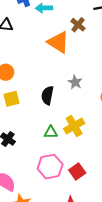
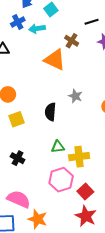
yellow cross: (74, 126) -> (79, 157), moved, turned 30
red square: (77, 172) -> (85, 192), moved

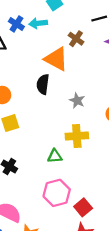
blue cross: (18, 22) -> (16, 24), moved, turned -32
black semicircle: (50, 112) -> (43, 84), moved
yellow cross: (79, 157) -> (77, 136), moved

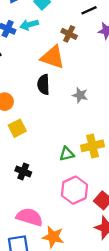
yellow cross: (77, 136) -> (93, 146), moved

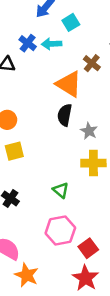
black semicircle: (43, 84) -> (65, 115), moved
yellow cross: (93, 146) -> (93, 163), moved
green triangle: (67, 154) -> (61, 190), turned 42

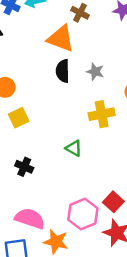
gray star: (89, 131) -> (95, 72), moved
pink hexagon: (60, 230) -> (83, 214), moved

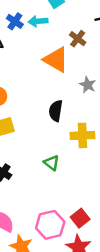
black semicircle: (63, 71) -> (56, 111), moved
gray star: (95, 72) -> (88, 85), moved

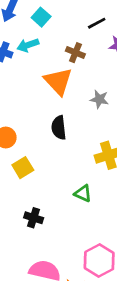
orange triangle: (56, 60) -> (58, 81), turned 32
black semicircle: (56, 111) -> (59, 128), moved

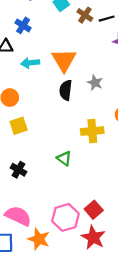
cyan arrow: (28, 45) -> (30, 63), moved
brown cross: (75, 53) -> (85, 15), moved
black semicircle: (59, 128) -> (66, 90), moved

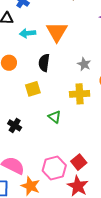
gray star: (95, 83) -> (84, 64), moved
black semicircle: (66, 90) -> (44, 63), moved
yellow square: (19, 126) -> (33, 89), moved

